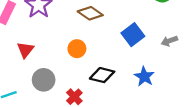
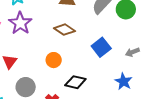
blue star: (144, 77) -> (123, 81), moved

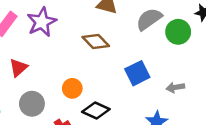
orange circle: (54, 60) -> (72, 88), moved

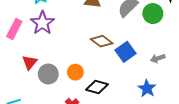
brown diamond: (96, 41) -> (102, 41), moved
gray circle: (32, 104) -> (48, 74), moved

